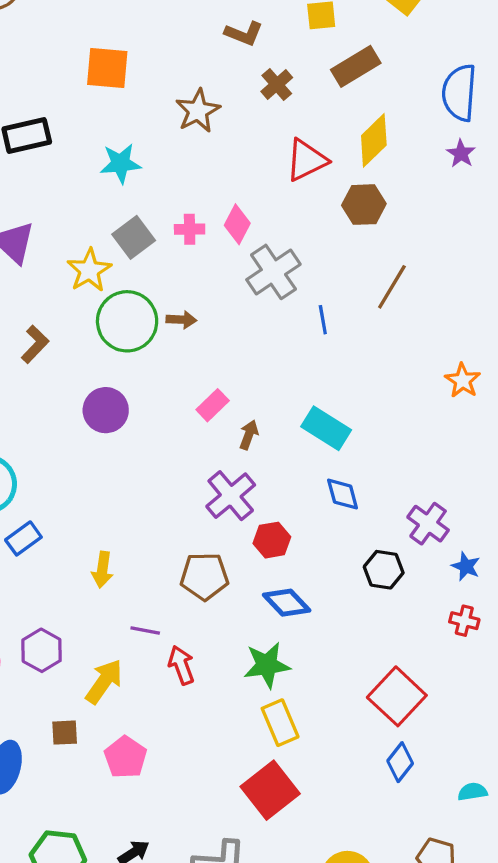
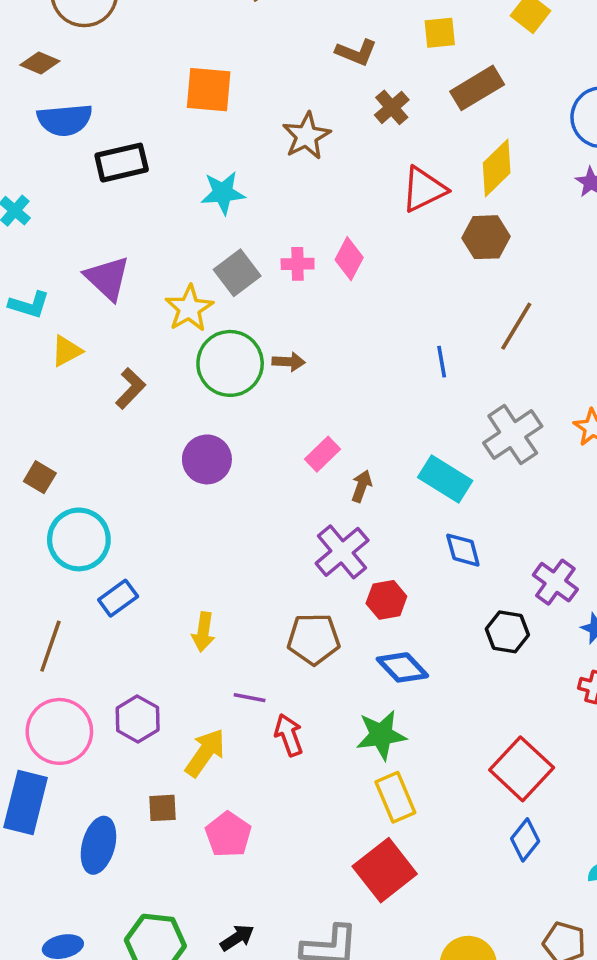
gray cross: (273, 272) -> (513, 435), moved

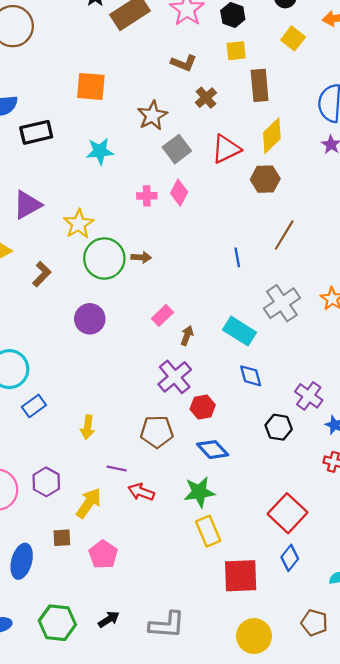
brown rectangle: (477, 88) -> (260, 85), turned -64
gray square: (237, 273) -> (177, 149), moved
purple triangle: (107, 278) -> (27, 205), turned 48
red arrow: (289, 735) -> (141, 492), turned -50
red square: (385, 870) -> (241, 576), moved, turned 36

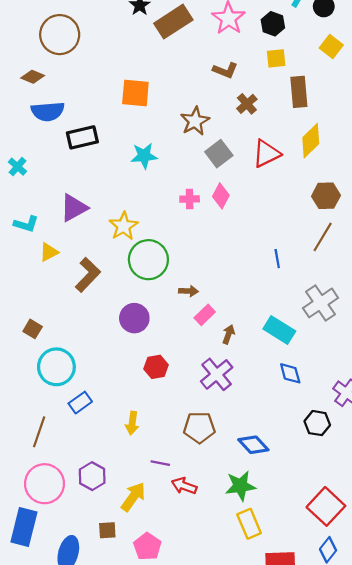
brown hexagon: (265, 179) -> (326, 196), moved
brown arrow: (141, 257) -> (188, 291), moved
brown L-shape: (42, 274) -> (88, 275), size x1.4
red hexagon: (203, 407) -> (156, 367), moved

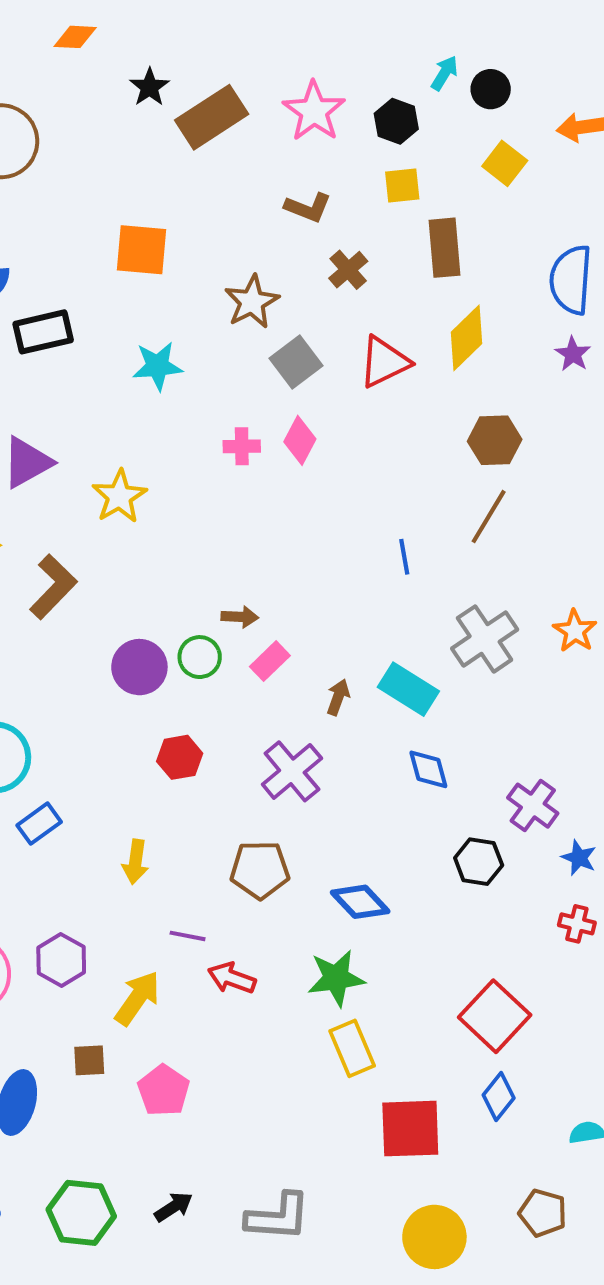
green circle: (148, 260) -> (200, 657), moved, size x0.6
brown arrow: (229, 334) -> (338, 697), moved

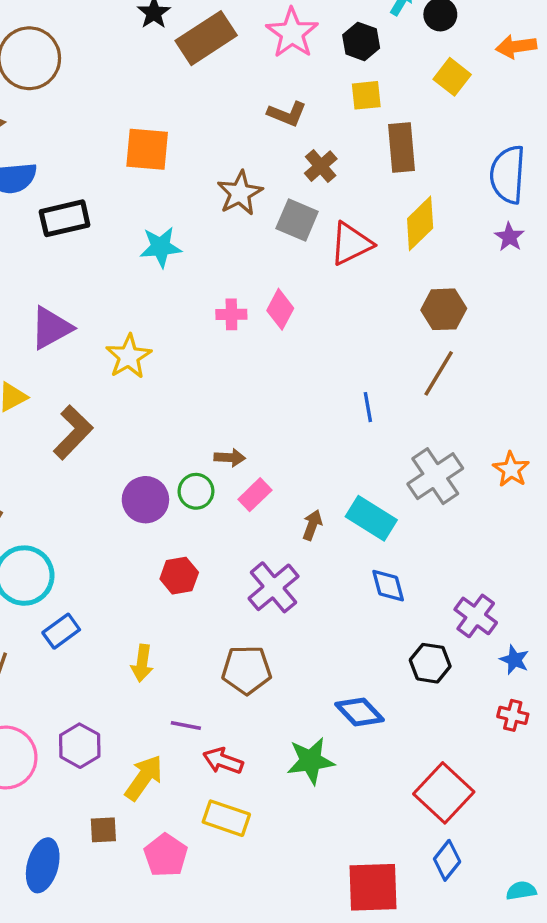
gray square: (296, 362) -> (297, 220), moved, turned -30
blue diamond: (360, 902) -> (359, 712), moved
yellow rectangle: (352, 1048) -> (226, 818), moved, turned -48

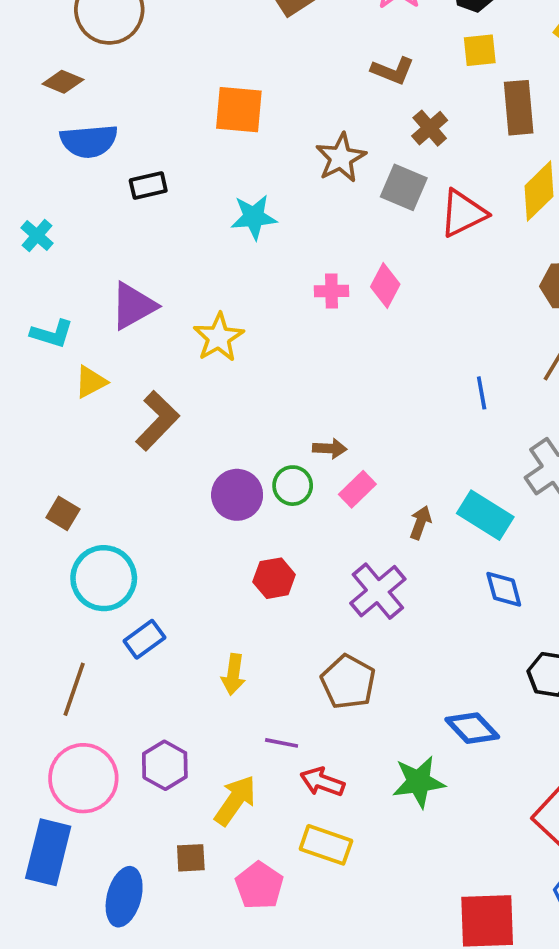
black rectangle: (65, 218) -> (148, 185), size x0.7
brown pentagon: (247, 670) -> (348, 682), turned 30

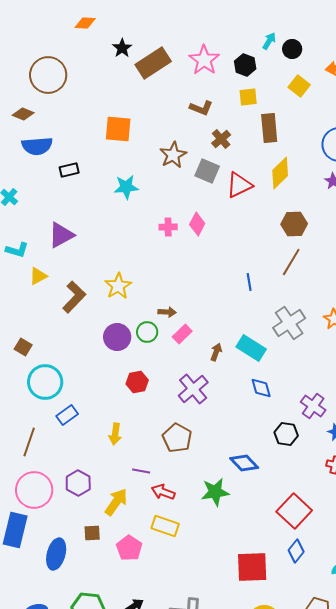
yellow star: (219, 337) -> (118, 286), moved

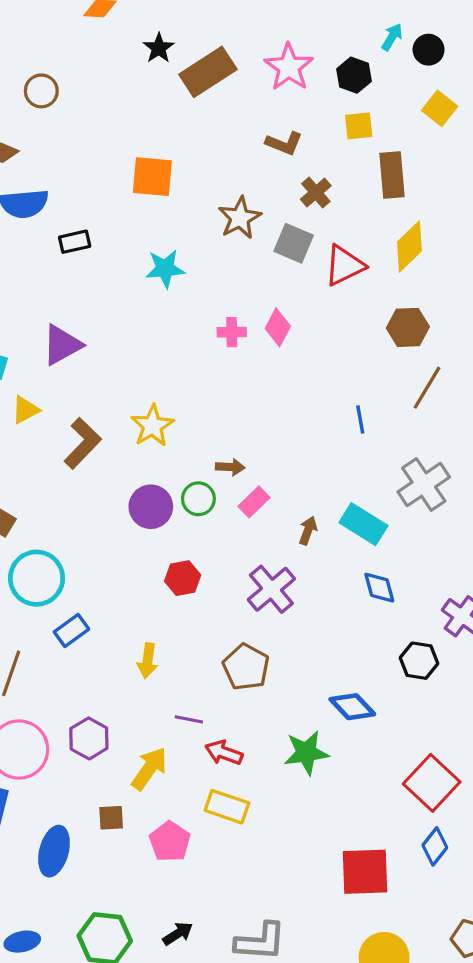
brown circle: (48, 75) -> (41, 91), size x0.6
brown hexagon: (294, 224) -> (408, 327), moved

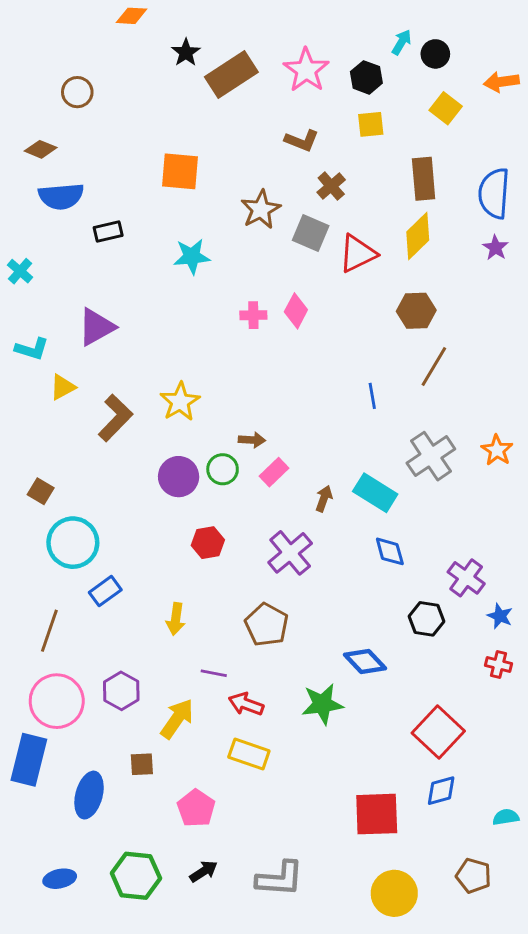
brown rectangle: (392, 175) -> (424, 179), moved
pink pentagon: (170, 842) -> (196, 808), moved
blue diamond: (435, 846) -> (441, 791), turned 36

